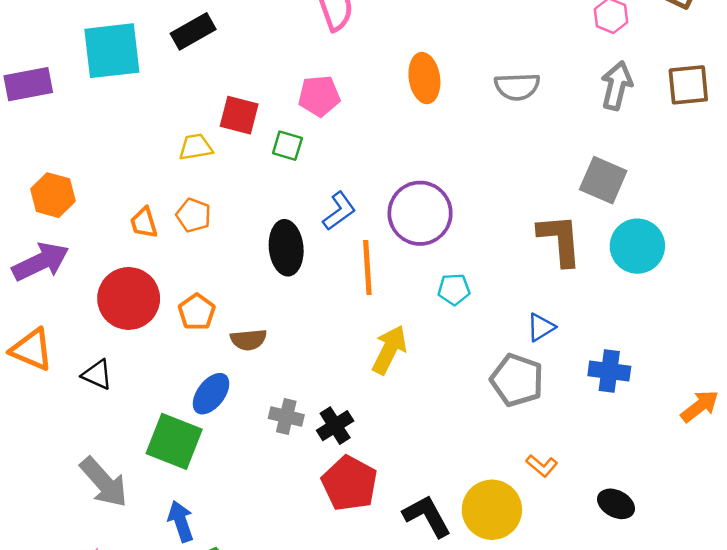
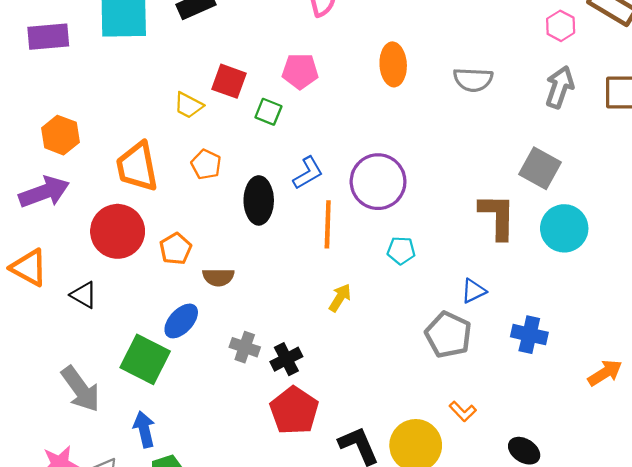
yellow trapezoid: (196, 147) -> (188, 105), turned -148
orange pentagon: (194, 215) -> (206, 164), moved
orange trapezoid: (144, 223) -> (137, 167), size x1.8
yellow arrow: (389, 350) -> (340, 298), size x0.7

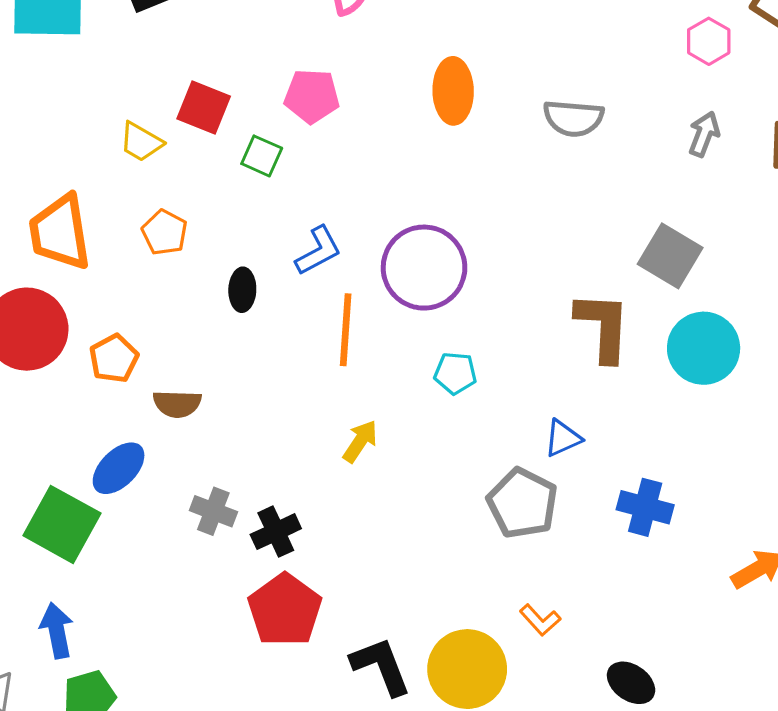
gray arrow: (560, 87) -> (704, 134), size x0.7
black ellipse: (259, 200) -> (242, 290), size x0.6

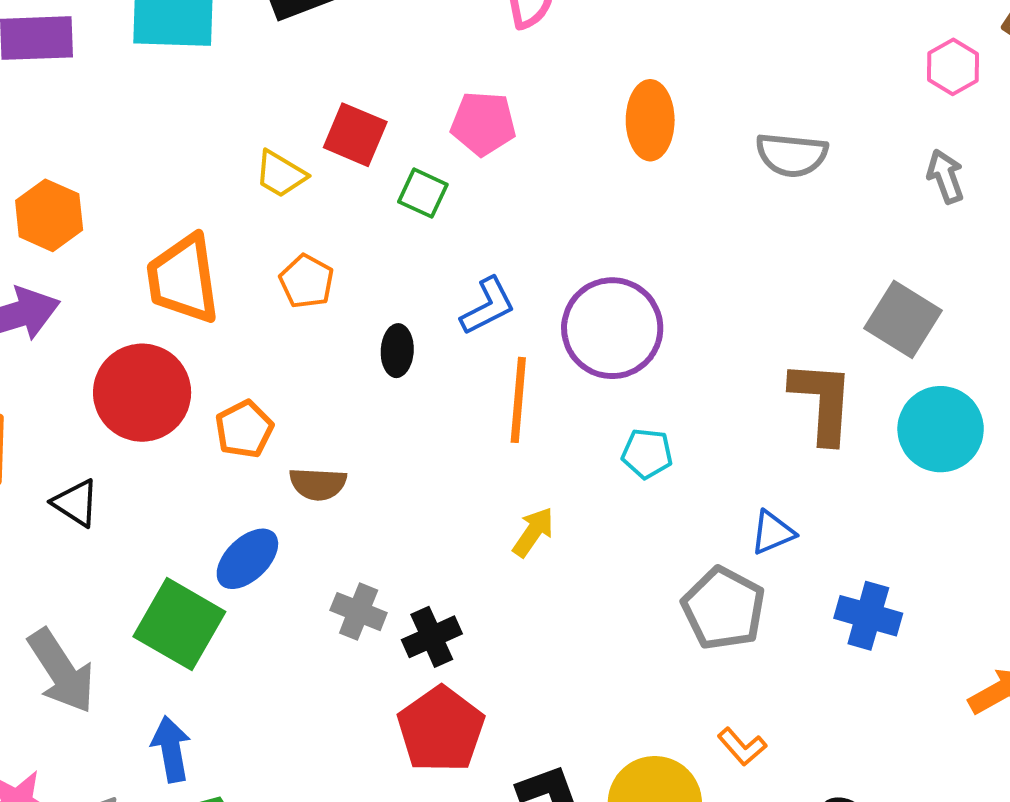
gray arrow: (704, 134) -> (946, 176), turned -42

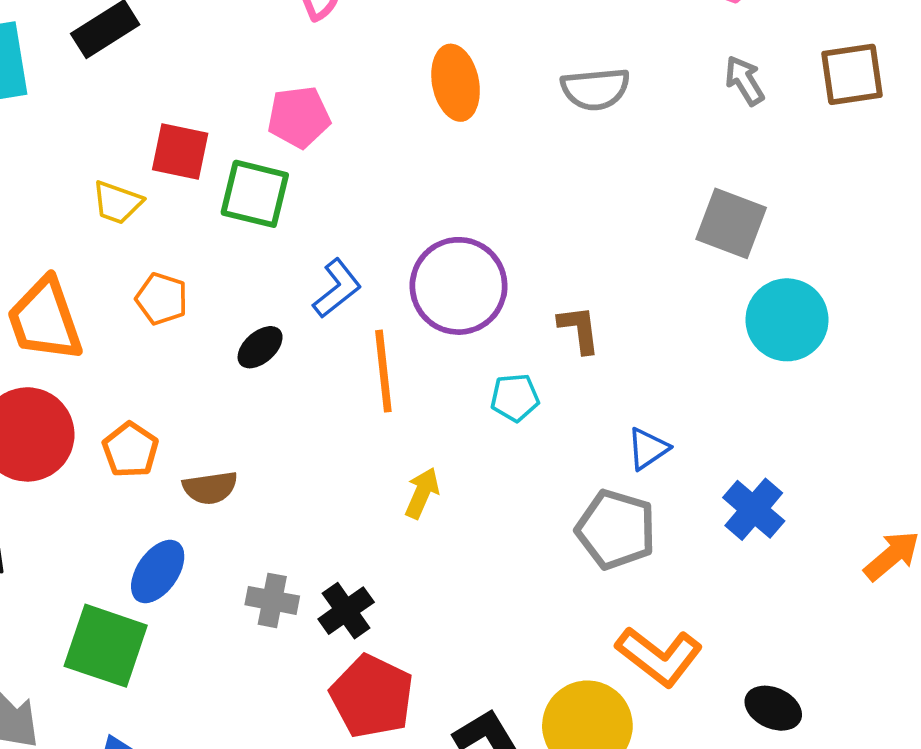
green square: (423, 193) -> (255, 194), size x1.5
black ellipse: (397, 351) -> (260, 347), turned 57
brown L-shape: (822, 402) -> (579, 329), moved, size x0.6
blue cross: (868, 616) -> (754, 509), turned 36
orange L-shape: (742, 747) -> (659, 656), size x1.8

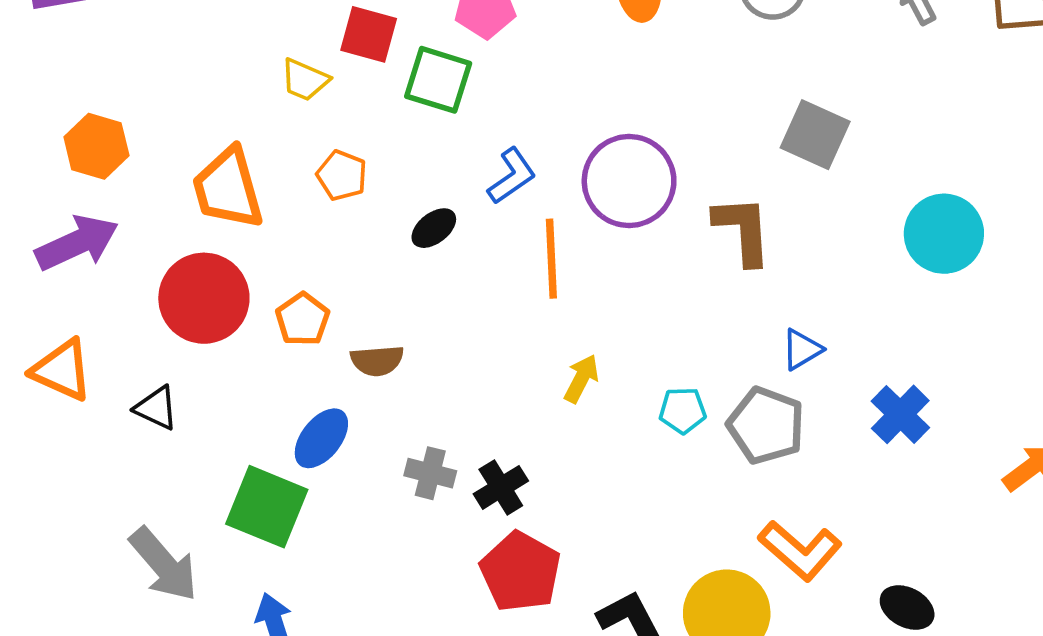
gray square: (731, 223) -> (815, 135), moved
brown L-shape: (579, 329) -> (743, 230), size x1.5
cyan pentagon: (515, 398) -> (683, 410), moved

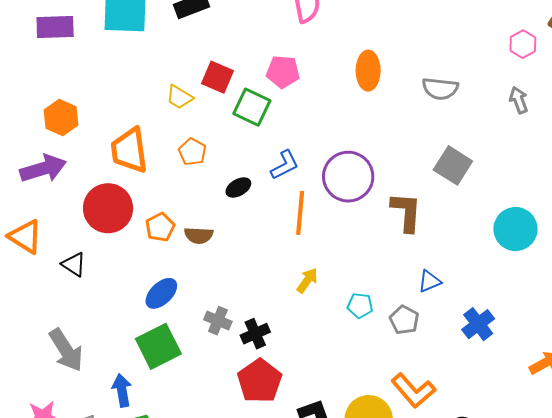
brown semicircle: (377, 361) -> (199, 235), moved
gray pentagon: (766, 425) -> (404, 320), size x0.7
green square: (267, 507) -> (158, 346), moved, turned 33

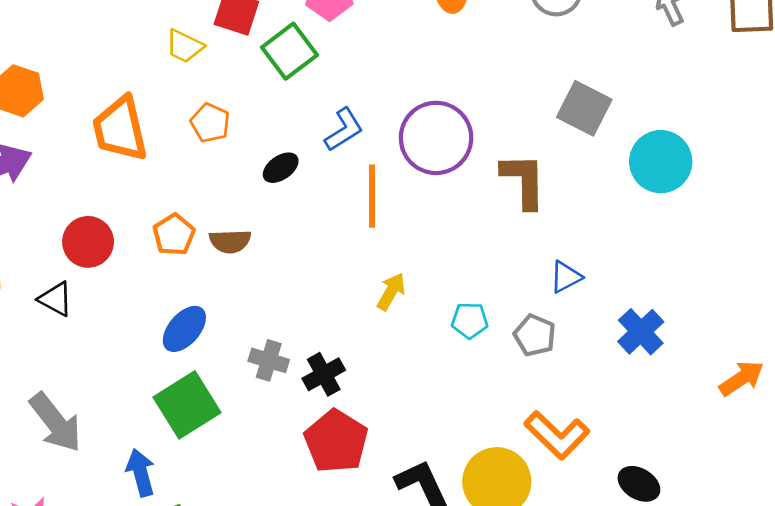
green square: (252, 107) -> (289, 51), turned 33
red circle: (108, 208) -> (88, 242), moved, size x0.7
cyan circle: (515, 229) -> (661, 162), moved

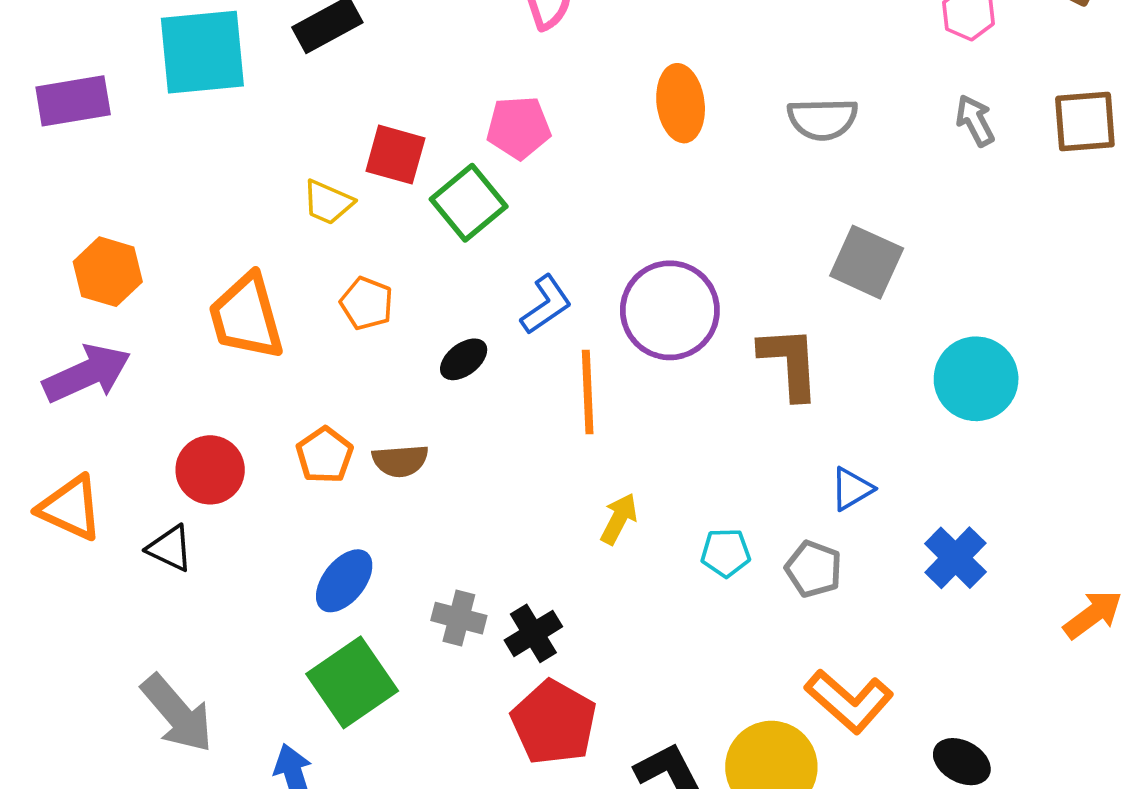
cyan circle: (661, 162) -> (976, 379), moved

